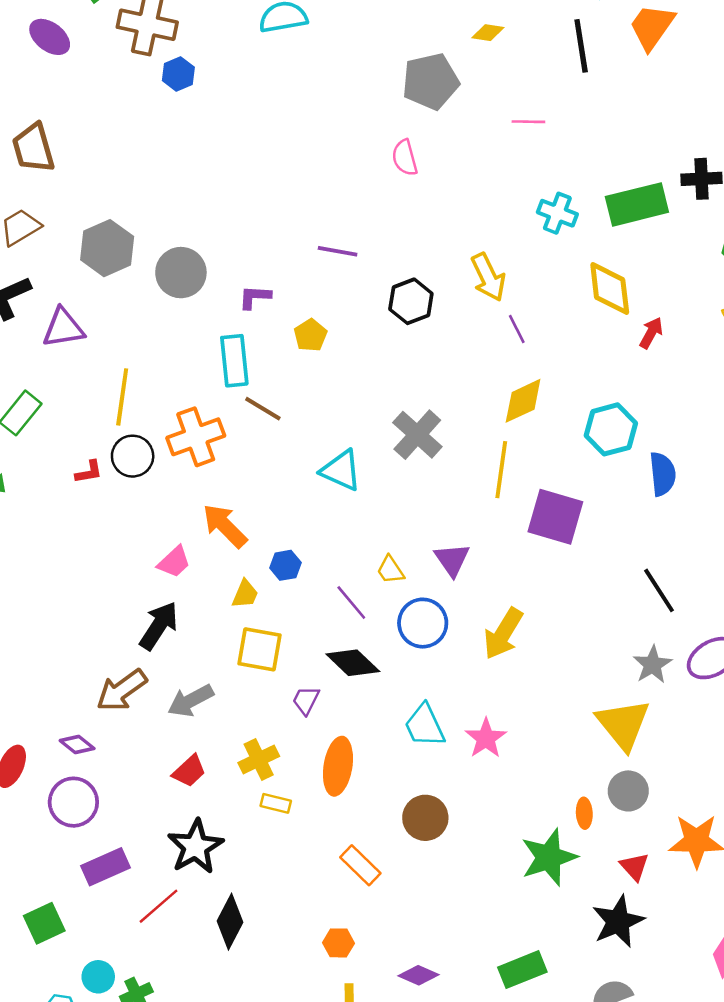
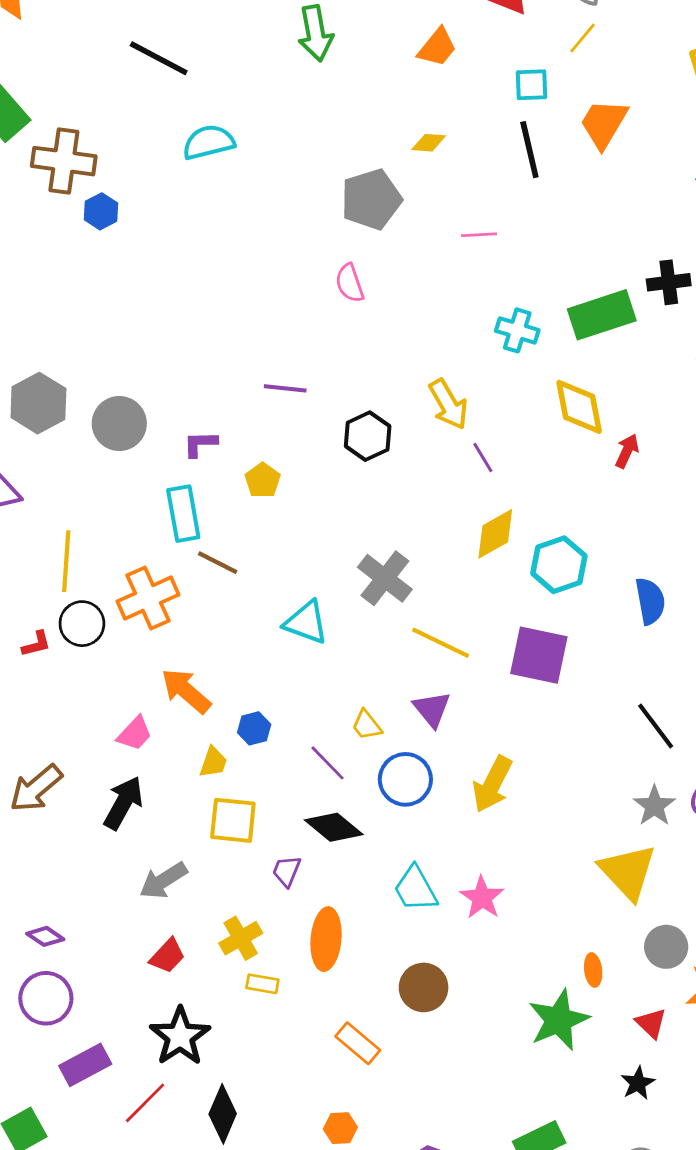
cyan hexagon: (611, 429) -> (559, 565), moved
yellow line: (501, 470) -> (441, 643), moved, turned -68
brown arrow: (122, 690) -> (36, 788), moved
gray circle: (628, 791) -> (666, 947), moved
black star: (618, 921) -> (638, 1083), size x0.6

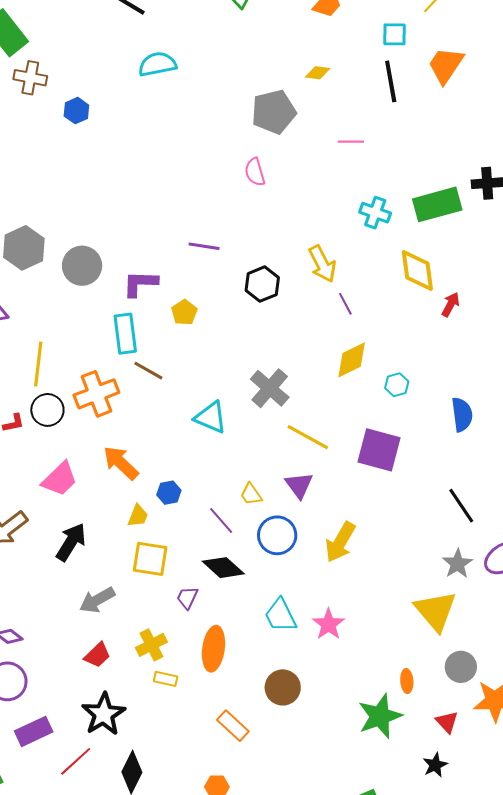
brown cross: (64, 161) -> (30, 78), moved, size x0.7
purple L-shape: (200, 444) -> (140, 284), size x1.4
cyan hexagon: (559, 565) -> (397, 385), size x0.6
pink trapezoid: (135, 734) -> (60, 479), moved, size x1.4

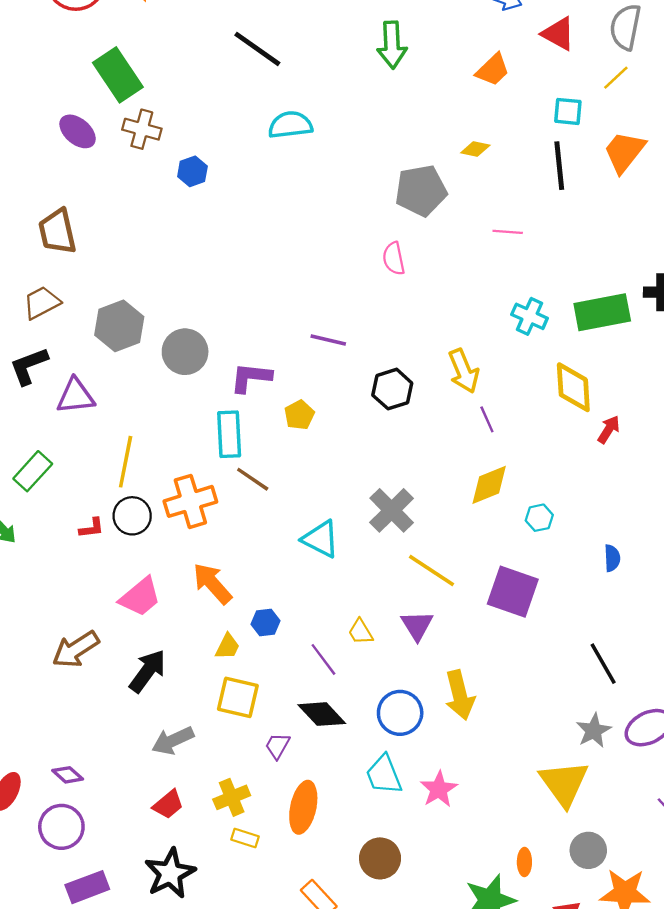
blue semicircle: (462, 415) -> (612, 558), size x0.7
blue circle: (277, 535) -> (400, 713), moved
yellow arrow: (340, 542) -> (460, 695), turned -48

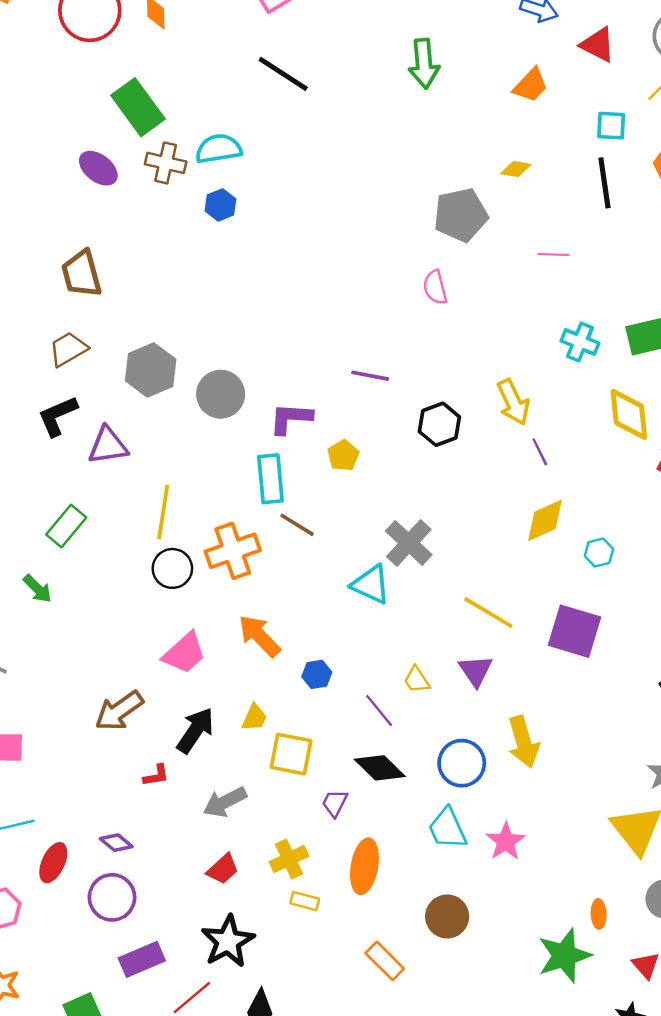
cyan semicircle: (290, 125) -> (219, 149), moved
gray cross: (392, 510) -> (409, 543), moved
red L-shape: (92, 528) -> (156, 775), moved
yellow trapezoid: (228, 647) -> (254, 718), moved

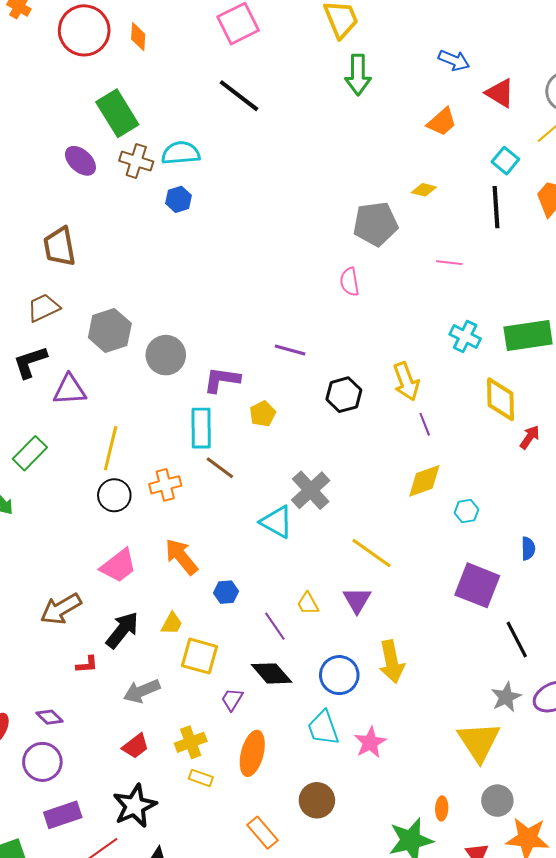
green arrow: (424, 64) -> (358, 75), moved
cyan square: (611, 126) -> (505, 161), turned 32
orange cross: (233, 551) -> (165, 485), size x0.7
purple square: (575, 631) -> (477, 585), moved

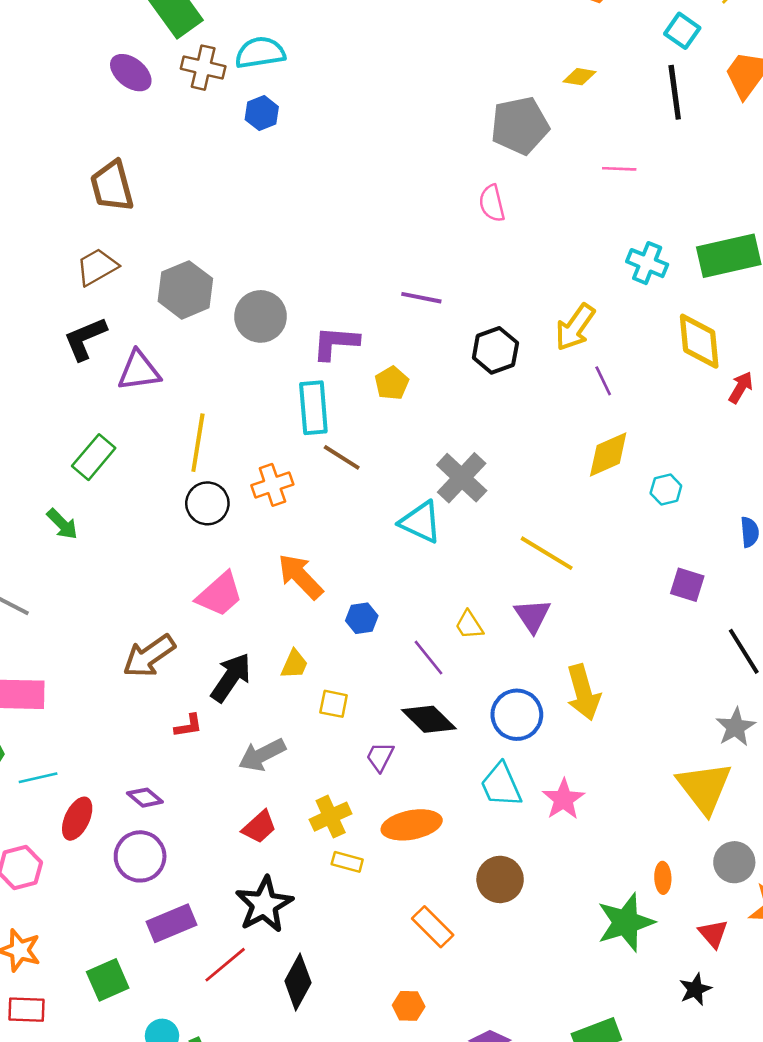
yellow arrow: (406, 381) -> (575, 327), turned 60
purple square: (477, 585) -> (687, 585), size x0.6
yellow square: (199, 656) -> (334, 704), size x0.6
orange ellipse: (252, 753) -> (412, 825), turned 69

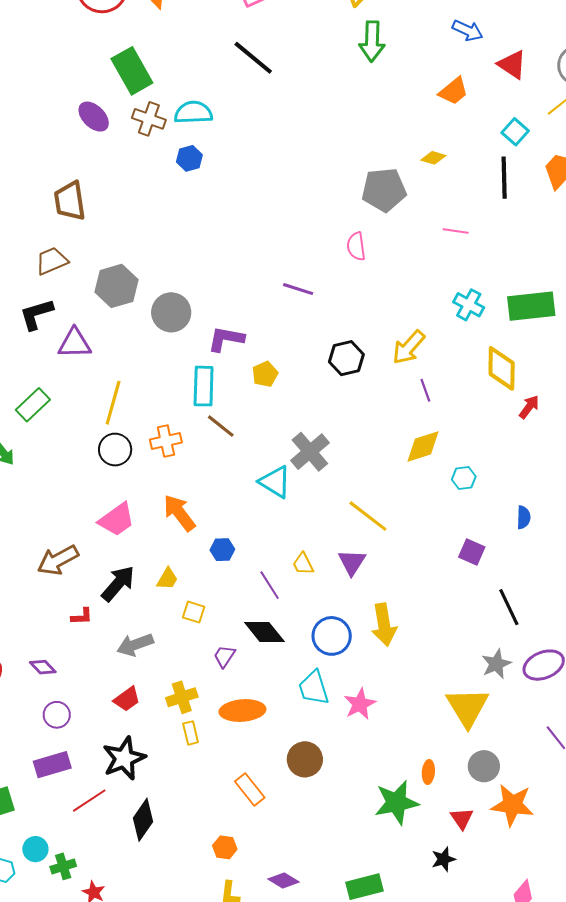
purple line: (421, 298) -> (298, 289), moved
purple circle: (140, 856) -> (57, 715), moved, size x0.7
yellow rectangle: (347, 862) -> (191, 733), turned 55

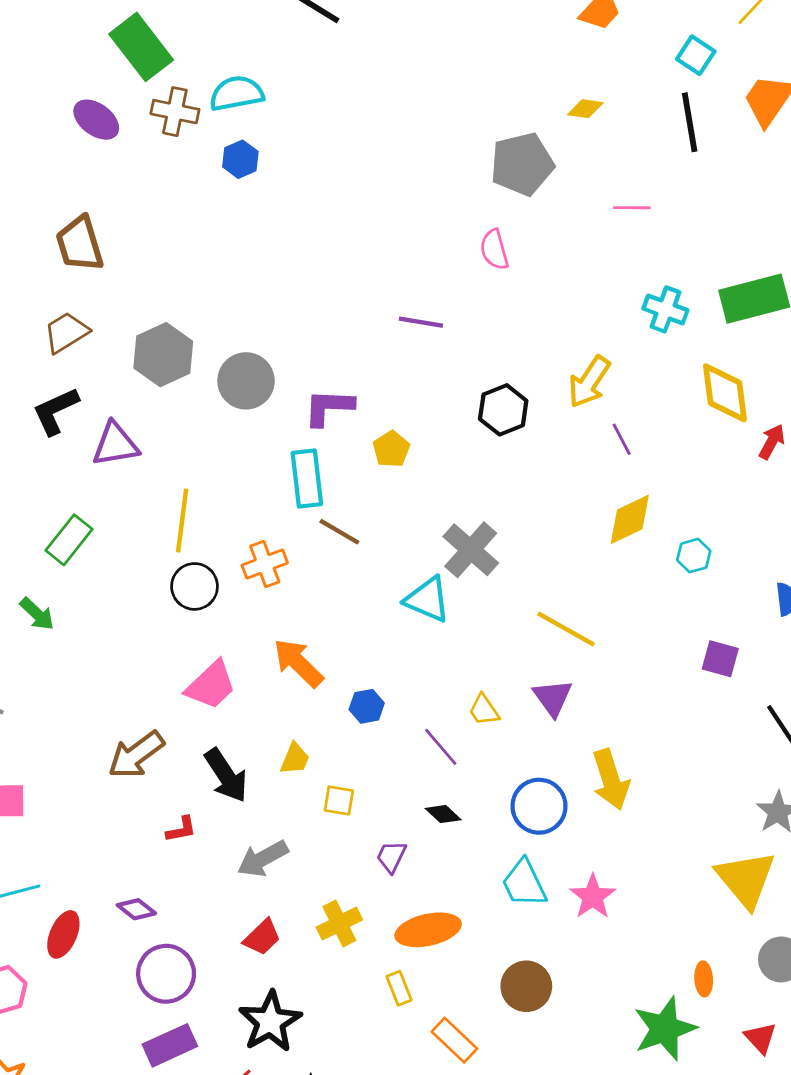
black arrow: (118, 583) -> (226, 775), turned 114
black diamond: (264, 632) -> (443, 814), size x0.6
purple circle: (57, 715) -> (166, 974), size x1.5
yellow rectangle: (191, 733) -> (399, 988), moved

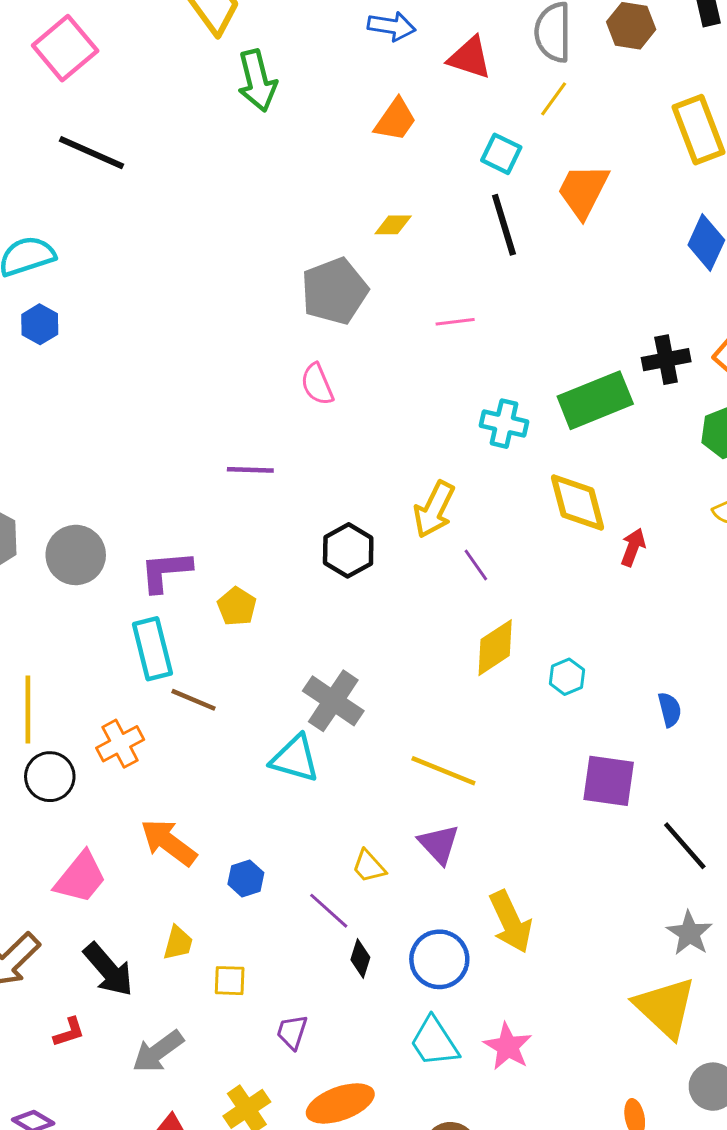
purple square: (720, 659) -> (609, 781), size x1.4
black diamond: (443, 814) -> (360, 958), moved, turned 72

